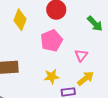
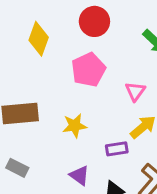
yellow star: (52, 77) -> (75, 126), moved

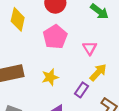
purple rectangle: (117, 149) -> (82, 90), turned -40

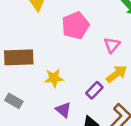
yellow star: (50, 77) -> (54, 78), moved

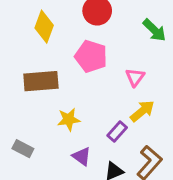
pink pentagon: (75, 26) -> (91, 56), turned -30
brown rectangle: (19, 57) -> (41, 81), moved

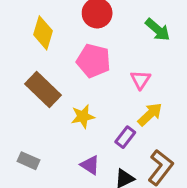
brown rectangle: (41, 81) -> (43, 90), turned 52
yellow star: (69, 119) -> (83, 116), moved

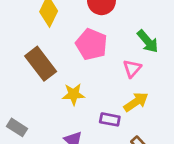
green arrow: (158, 30) -> (148, 41), moved
purple rectangle: (125, 137) -> (110, 119), turned 54

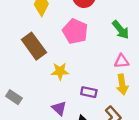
pink triangle: (132, 68) -> (122, 61), moved, turned 42
yellow arrow: (136, 102) -> (122, 84), moved, turned 114

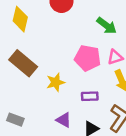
pink pentagon: (75, 31) -> (88, 58), moved

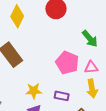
yellow star: (56, 82) -> (34, 91), moved

